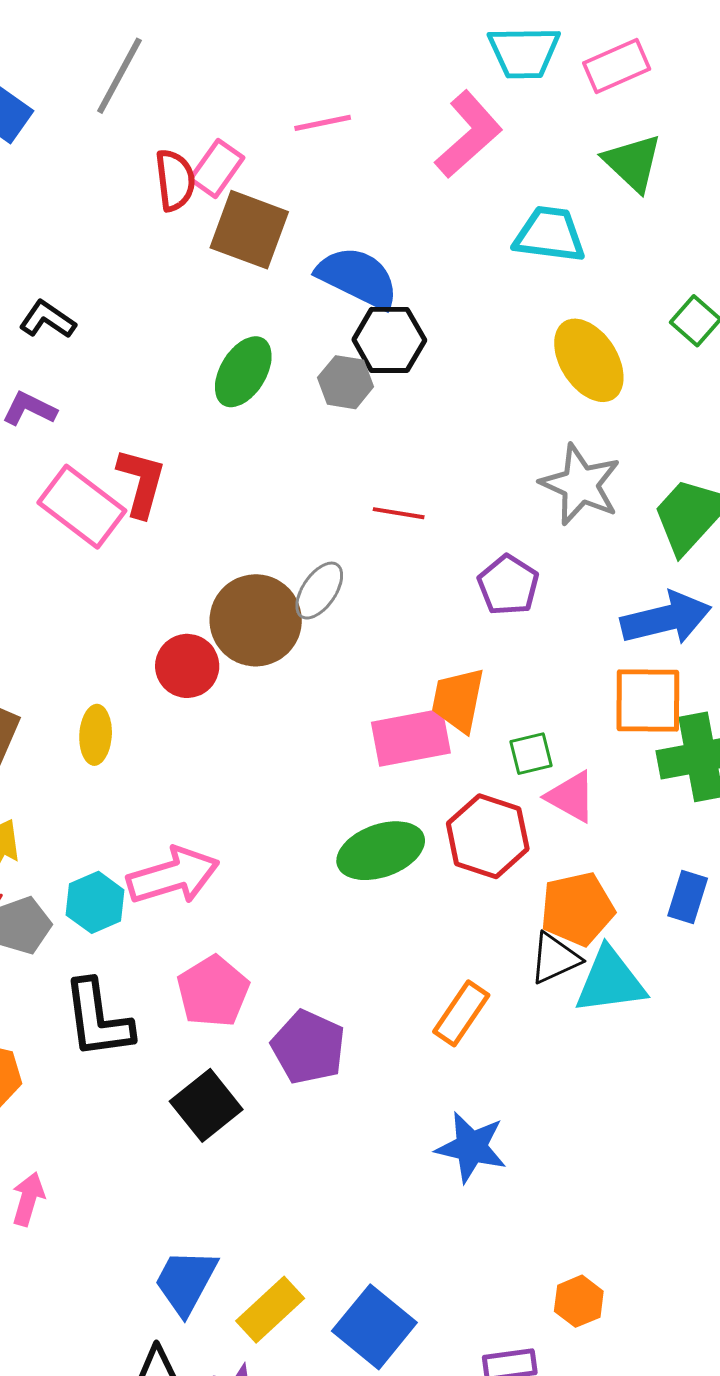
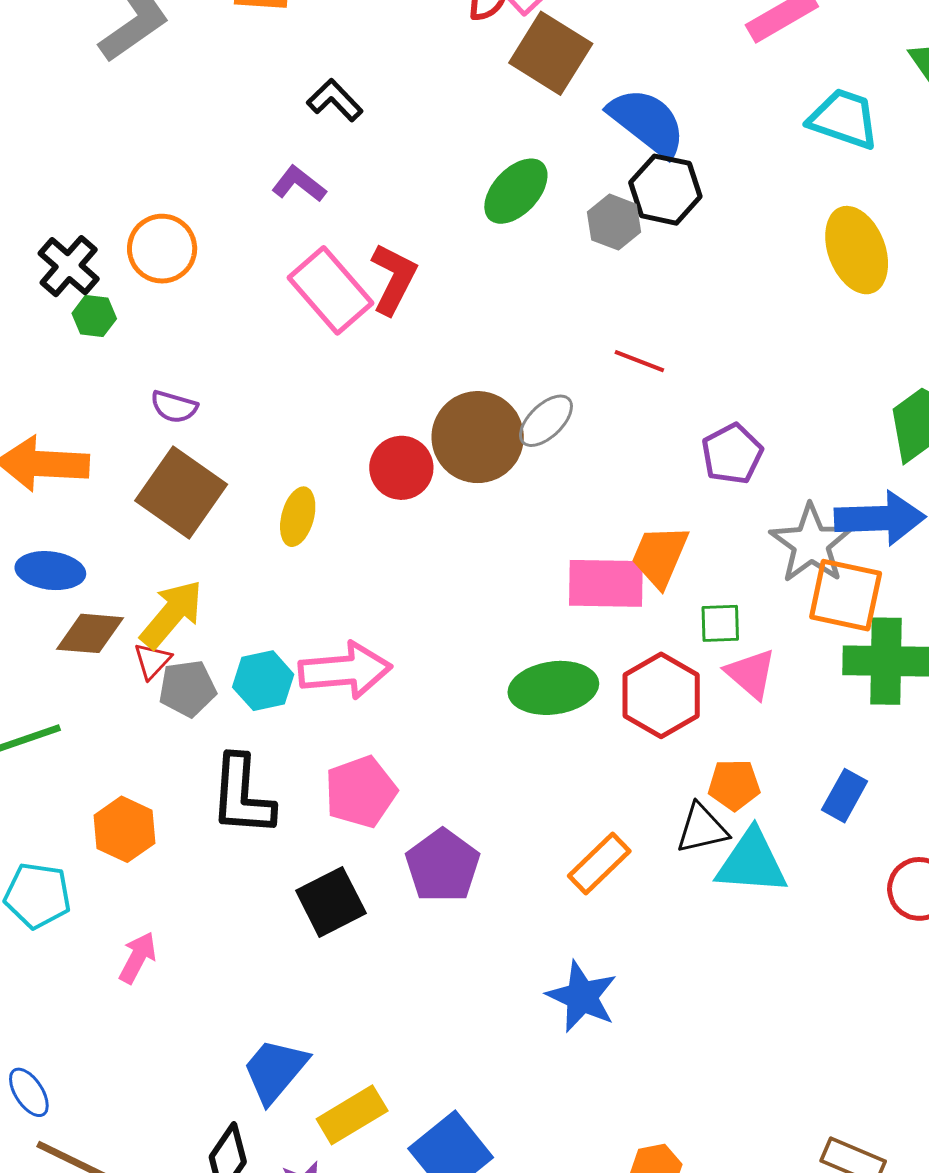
gray star: (580, 485) -> (811, 544), moved
orange pentagon: (577, 909) -> (734, 785), size x0.7

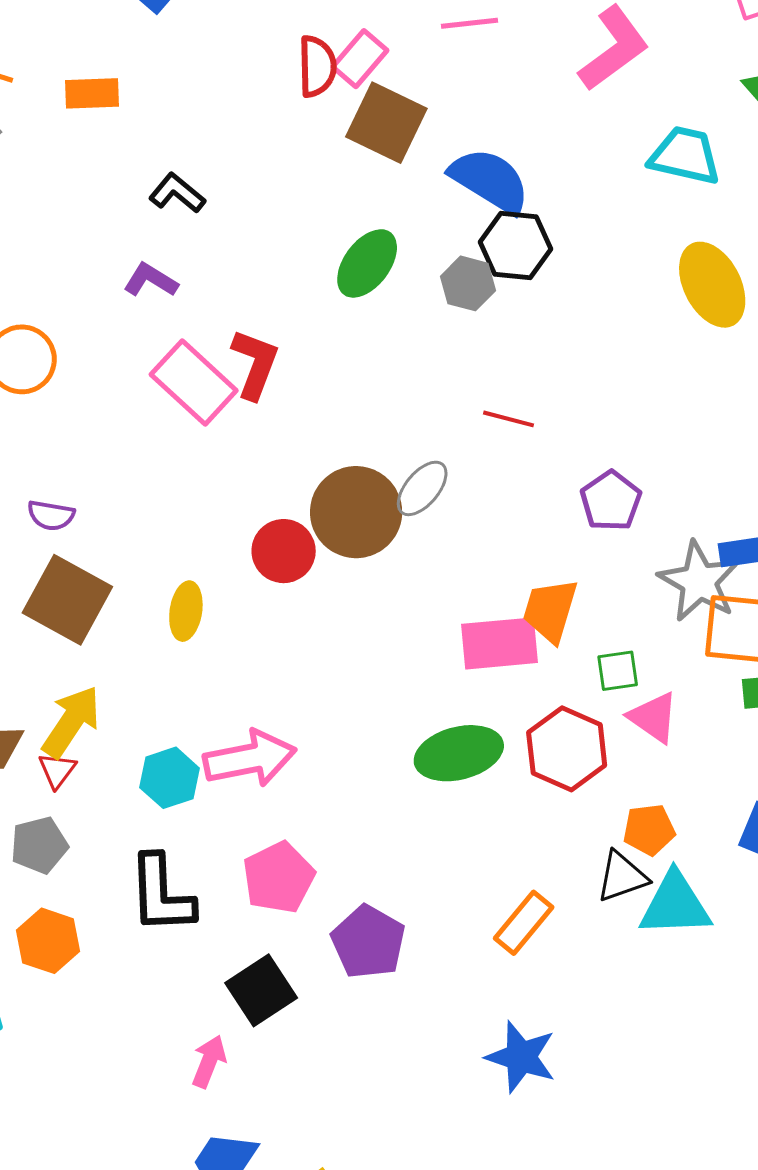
gray pentagon: (187, 688) -> (39, 845), moved
pink arrow: (138, 958) -> (209, 1061), moved

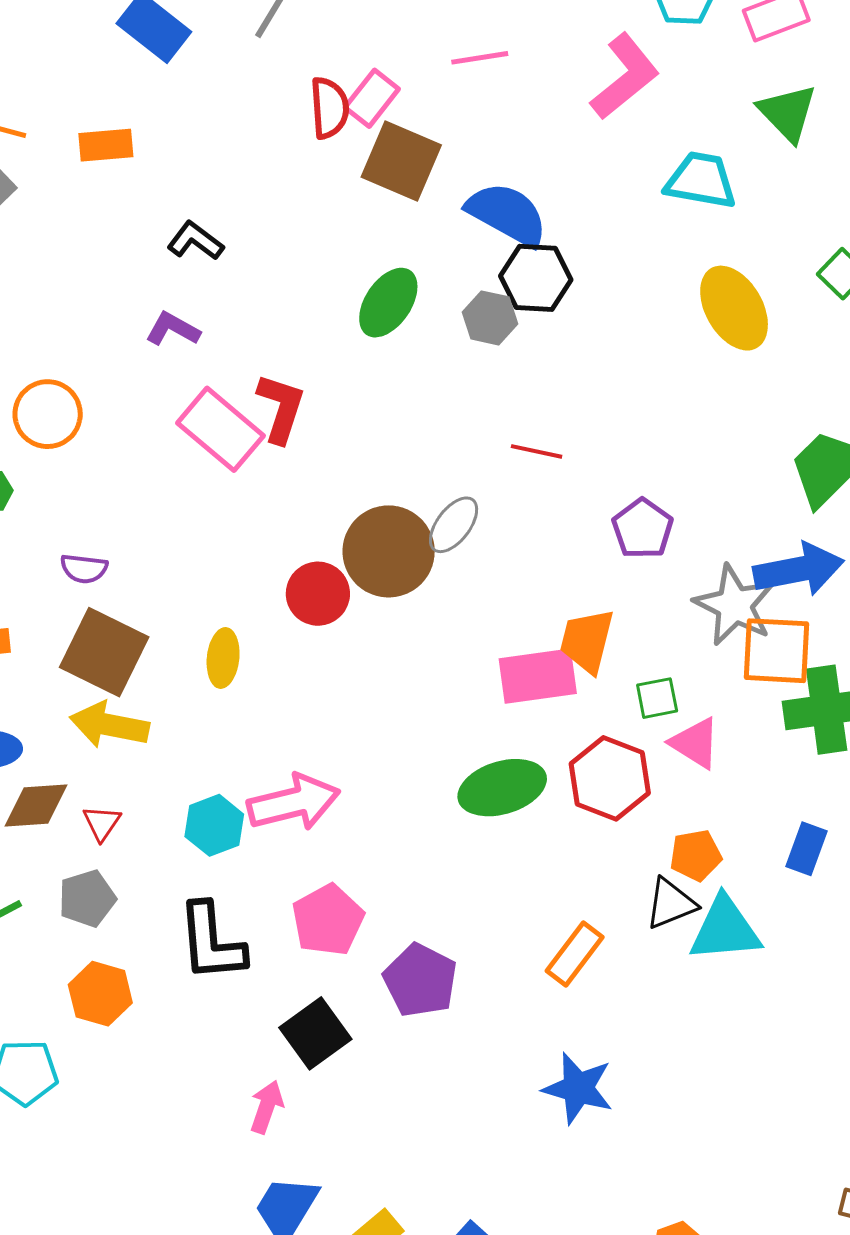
yellow arrow: (71, 722) -> (109, 725), moved, turned -110

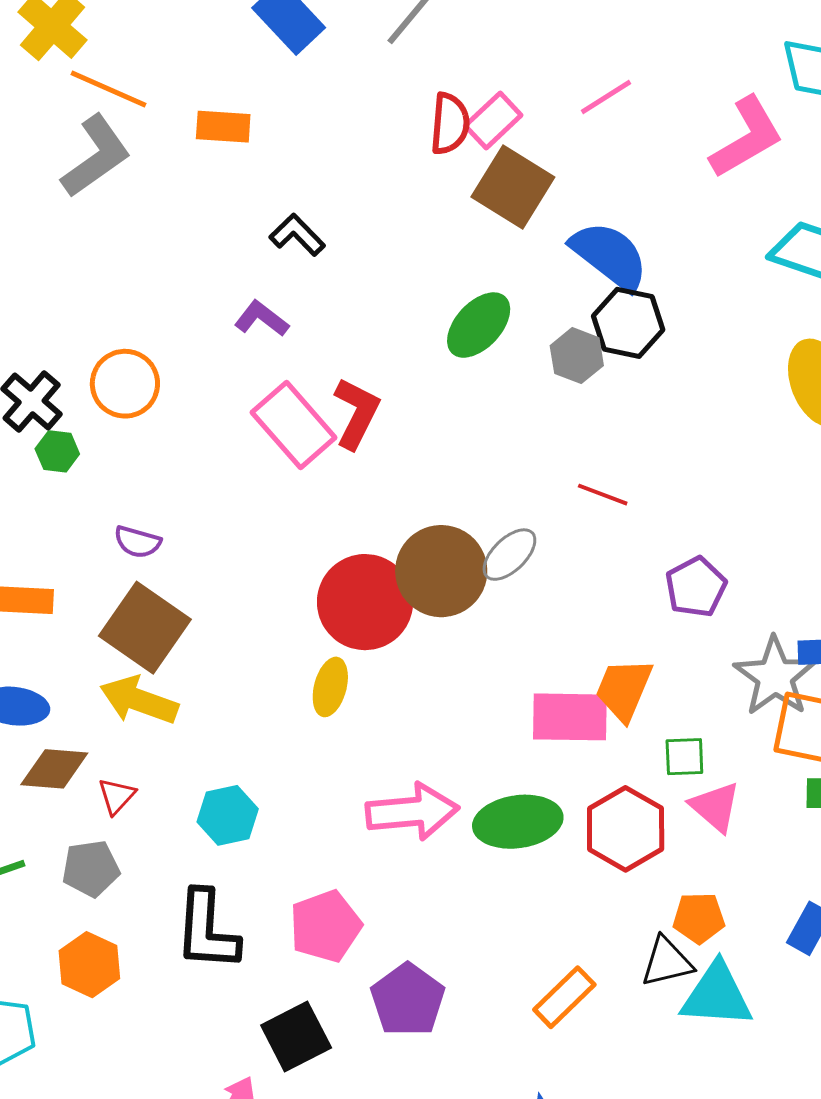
pink line: (480, 58) -> (606, 97), turned -32
red circle: (318, 594) -> (365, 602), size x1.5
yellow ellipse: (223, 658) -> (330, 687), moved
pink arrow: (294, 802) -> (412, 812), moved

